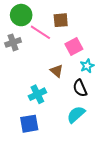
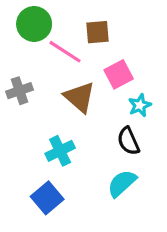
gray cross: (13, 42) -> (19, 91), moved
brown triangle: (57, 71) -> (80, 97), moved, size x1.5
blue square: (29, 124) -> (47, 198), turned -30

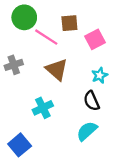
pink square: (119, 74) -> (95, 39), moved
blue square: (47, 198) -> (20, 145), moved

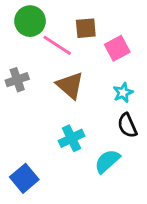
black semicircle: (92, 101) -> (127, 125), moved
cyan cross: (43, 108) -> (71, 138), moved

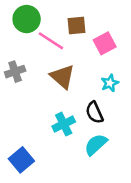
black semicircle: (127, 125) -> (94, 112), moved

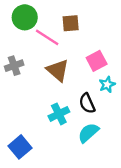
pink square: (105, 43) -> (97, 61), moved
cyan star: (110, 83) -> (107, 84), moved

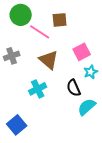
cyan cross: (59, 114) -> (38, 89), moved
cyan semicircle: (88, 133) -> (87, 107), moved

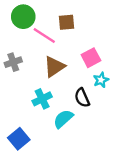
brown triangle: (49, 60) -> (54, 67), turned 45
cyan semicircle: (87, 107) -> (63, 119), moved

